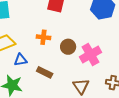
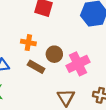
brown rectangle: (45, 72) -> (36, 67), moved

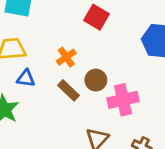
orange cross: (28, 43) -> (66, 57), turned 32

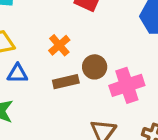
brown rectangle: (69, 90) -> (66, 82), turned -50

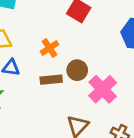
pink cross: (127, 85) -> (103, 89), turned -32

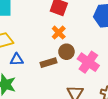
orange cross: (50, 48) -> (59, 33), moved

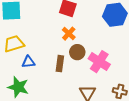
brown rectangle: (48, 63) -> (60, 64), turned -63

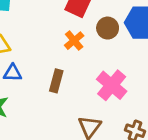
brown circle: (77, 52) -> (108, 28), moved

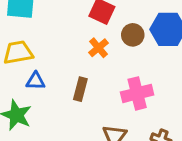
pink cross: (112, 85) -> (137, 93), turned 36

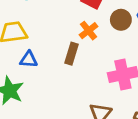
brown rectangle: (80, 89) -> (71, 54), moved

